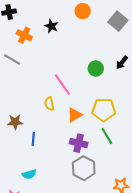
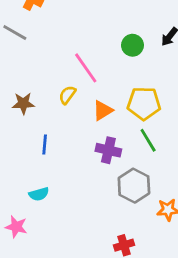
yellow semicircle: (49, 104) -> (67, 95), turned 48
brown star: (15, 122) -> (23, 103), moved
gray hexagon: (84, 168) -> (134, 186), moved

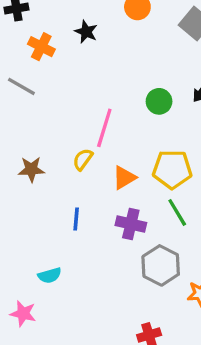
pink line: (86, 68) -> (104, 128), turned 52
blue line: (45, 144) -> (76, 219), moved

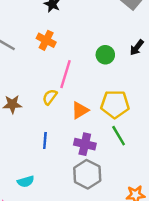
orange cross: (41, 47) -> (46, 40), moved
gray hexagon: (161, 265) -> (87, 174), moved

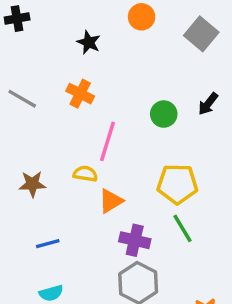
yellow semicircle: (50, 97) -> (85, 174), turned 63
orange triangle: (80, 110) -> (111, 201), moved
blue line: (45, 140) -> (48, 244), moved, turned 70

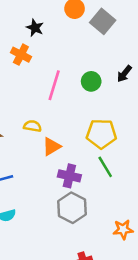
gray square: (201, 34) -> (103, 21), moved
orange cross: (80, 94) -> (21, 55), moved
pink line: (107, 141) -> (54, 85), moved

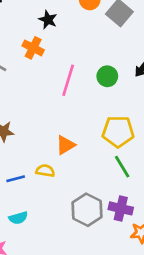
yellow semicircle: (32, 126) -> (45, 171), moved
purple cross: (69, 176) -> (121, 208), moved

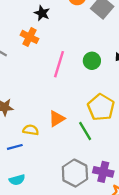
yellow pentagon: (118, 132) -> (101, 107), turned 30
green line: (122, 167) -> (85, 131), moved
yellow semicircle: (45, 171) -> (31, 130), moved

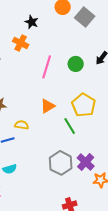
orange triangle: (57, 119) -> (48, 106), moved
purple cross: (103, 172) -> (86, 162), turned 30

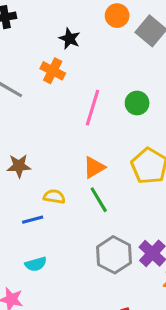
green line: (70, 126) -> (99, 200), moved

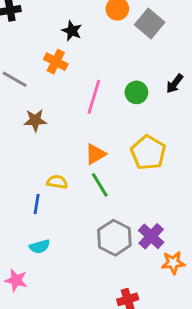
brown star: (19, 166) -> (35, 120), moved
blue line: (33, 220) -> (37, 204), turned -66

